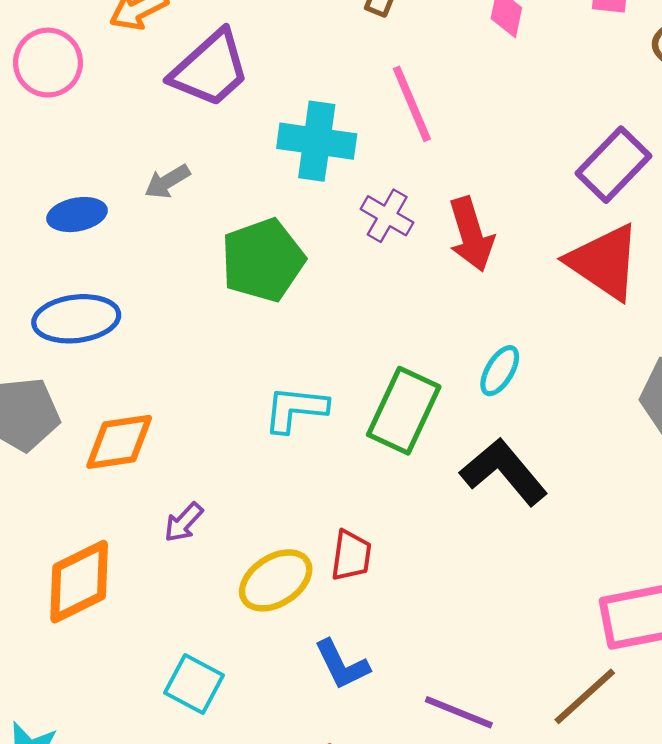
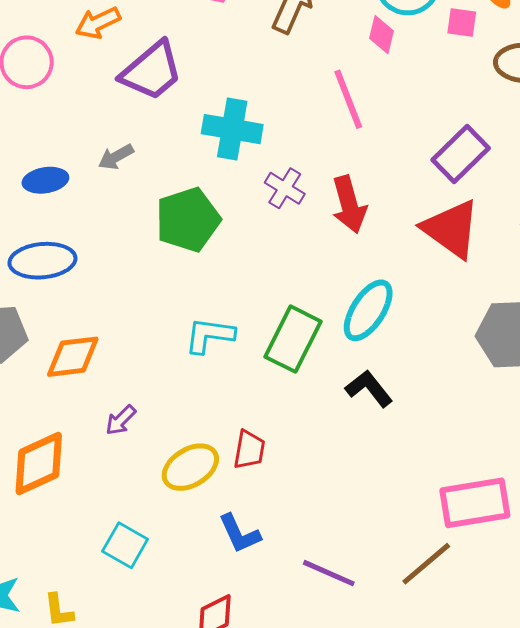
pink line: (412, 104) -> (348, 99), moved
cyan ellipse: (500, 371) -> (368, 310), size x1.6
black L-shape: (504, 472) -> (369, 389), size x0.7

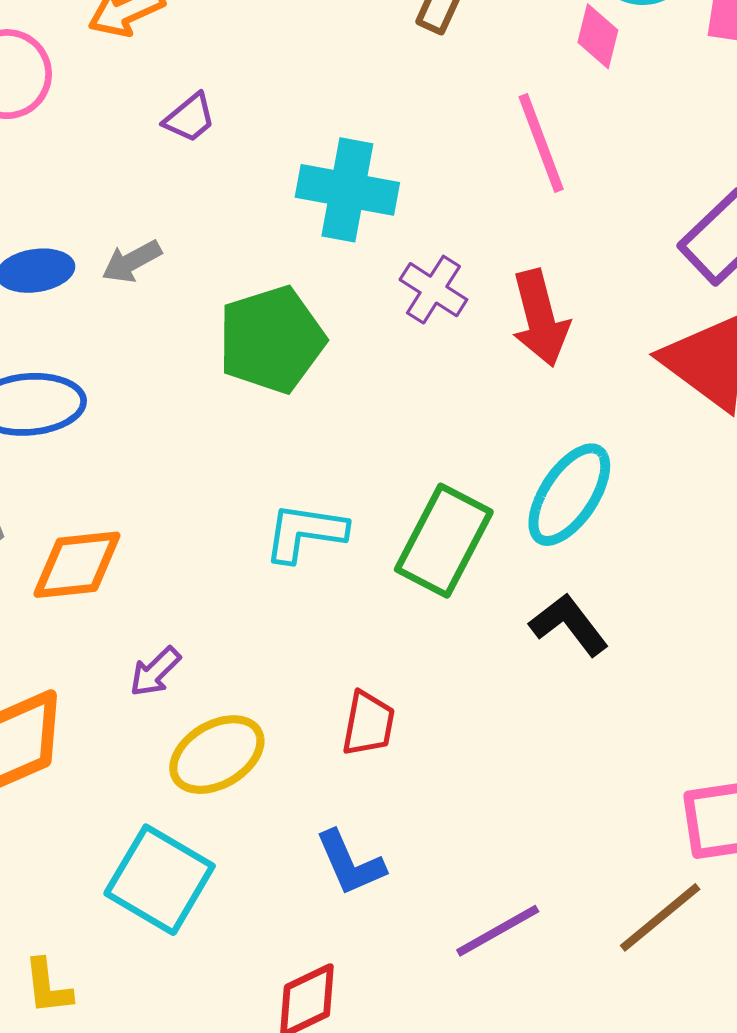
purple trapezoid: (152, 71) -> (190, 118), moved, size x0.5
gray arrow: (116, 157) -> (132, 261), moved
yellow ellipse: (190, 467) -> (217, 755), moved
cyan square: (125, 545) -> (160, 880), size x1.4
purple line: (329, 573) -> (498, 931), turned -54

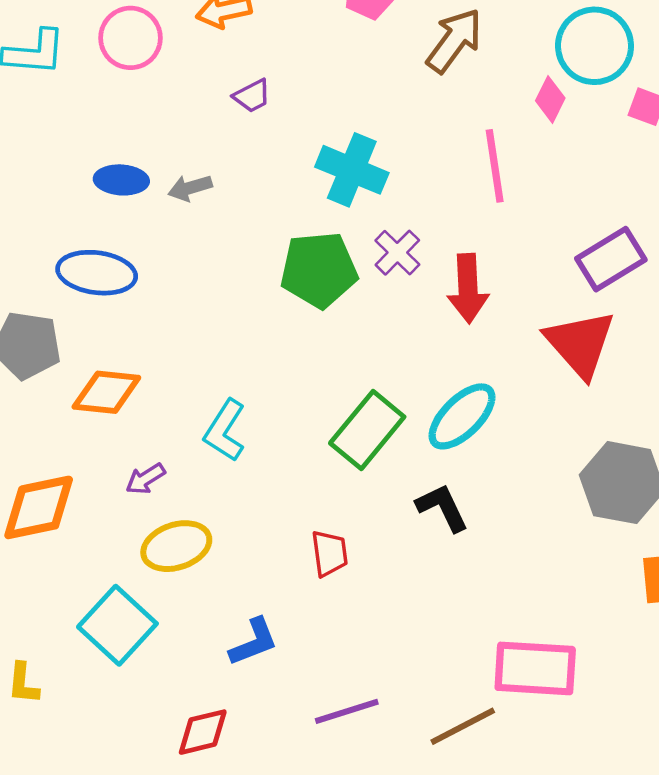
green pentagon: (271, 340) -> (319, 270), moved
cyan L-shape: (305, 532) -> (225, 430), moved, turned -78
red trapezoid: (368, 724) -> (329, 553), moved, turned -30
blue L-shape: (350, 863) -> (254, 642), turned -100

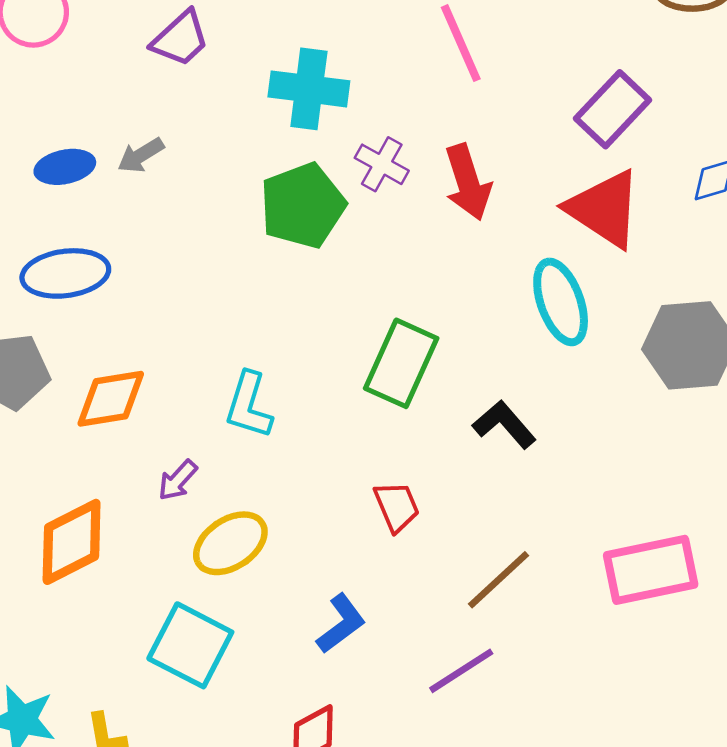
purple trapezoid: (252, 96) -> (180, 39), size x1.4
cyan ellipse: (462, 416) -> (561, 302), moved, turned -50
brown line: (463, 726) -> (499, 580), moved

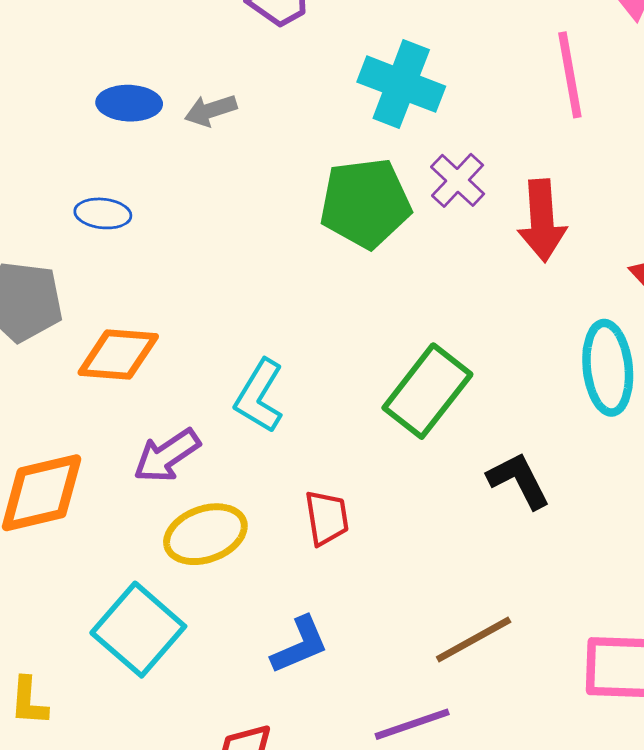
blue ellipse: (65, 273) -> (103, 213), size x0.6
purple arrow: (178, 480) -> (167, 456), size x1.4
red trapezoid: (397, 506) -> (327, 518), moved

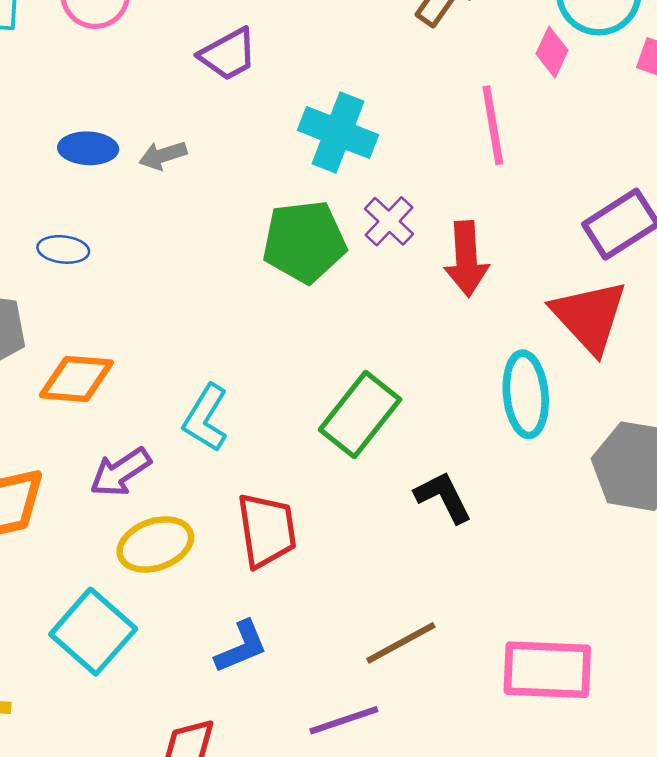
red trapezoid: (327, 518) -> (267, 530), size x1.5

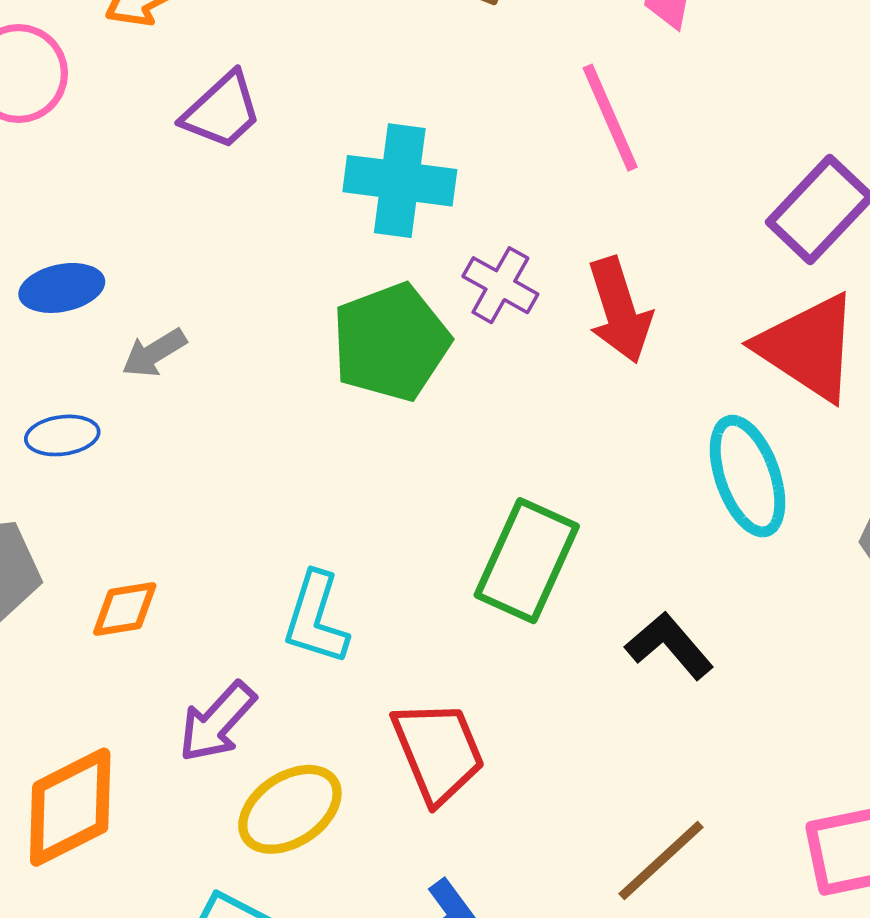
gray arrow: (163, 155) -> (154, 353), moved
orange diamond: (76, 379) -> (125, 609), size x0.7

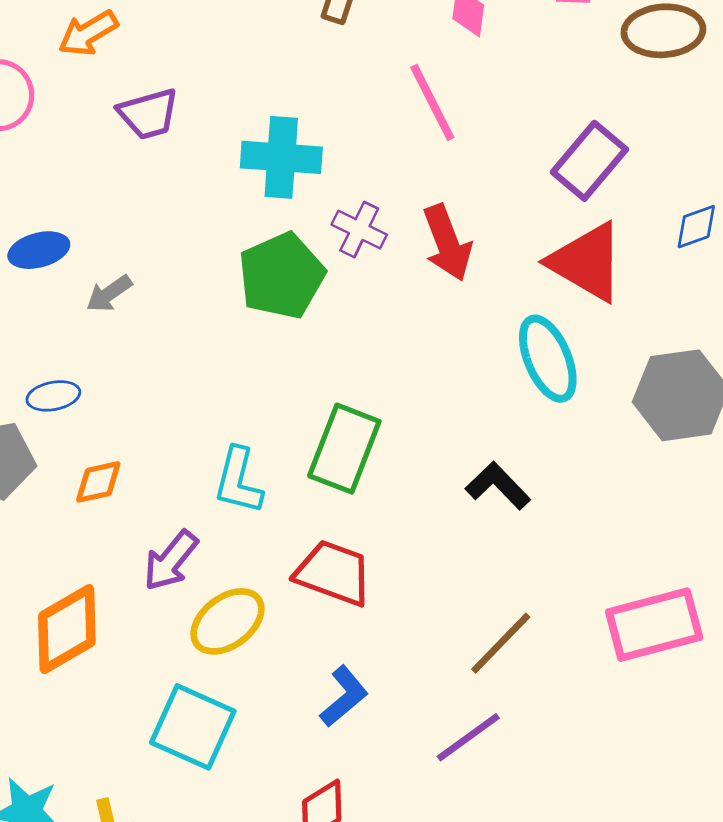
purple trapezoid: (222, 111) -> (148, 114), turned 30
blue ellipse: (62, 435) -> (53, 396), moved
green rectangle: (527, 561) -> (344, 449), moved
red trapezoid: (438, 752) -> (333, 573), turned -44

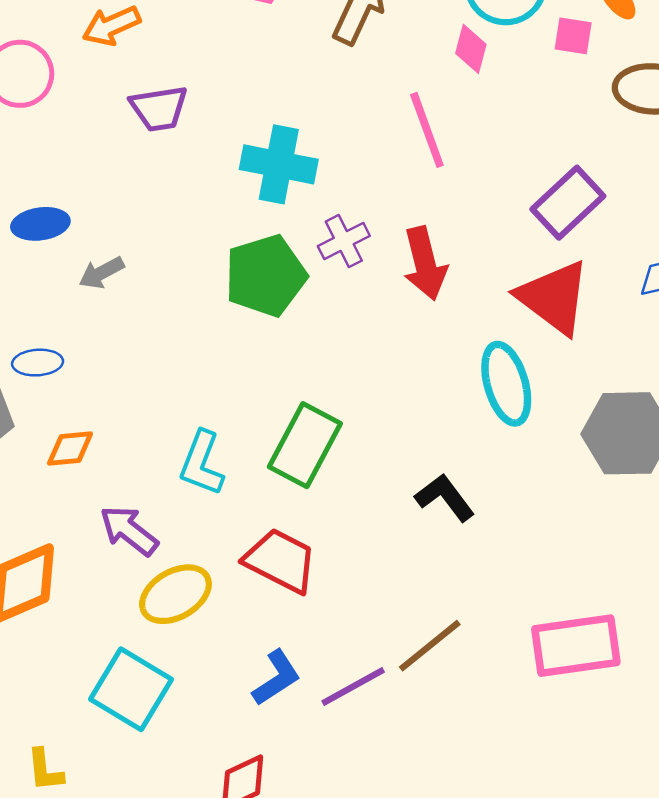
purple cross: (359, 230) -> (344, 241), turned 30
purple arrow: (171, 561) -> (129, 531), turned 82
purple line: (468, 737) -> (353, 687), moved

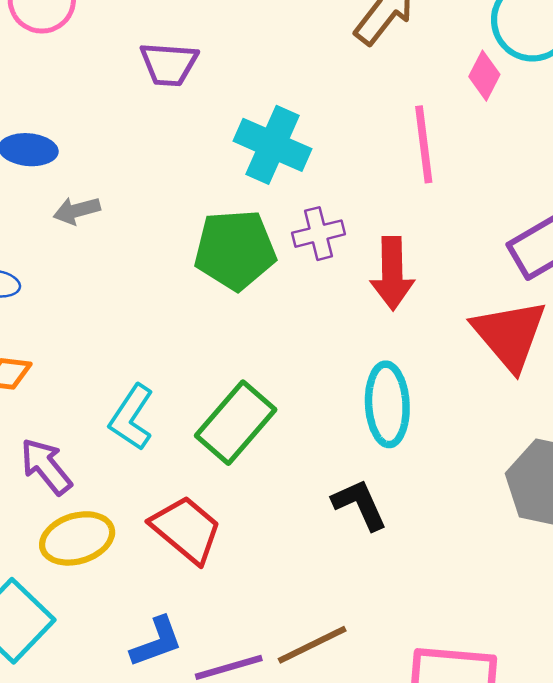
cyan ellipse: (506, 384) -> (387, 404), moved

